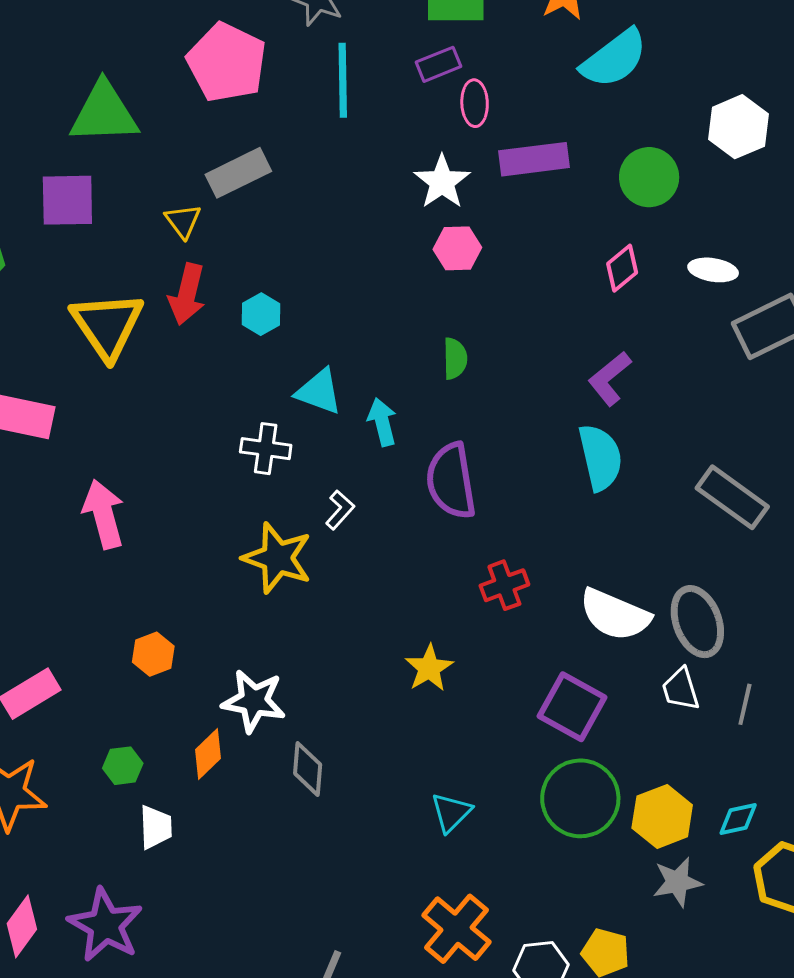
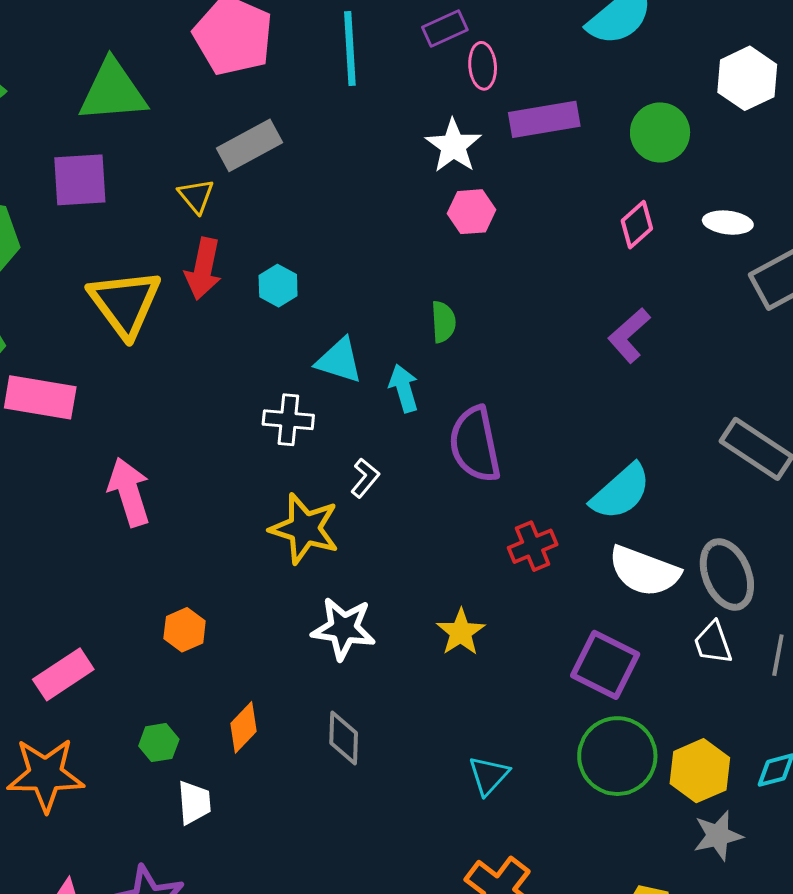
green semicircle: (455, 359) -> (443, 322), moved
cyan semicircle: (600, 457) -> (621, 492), moved, turned 64
white star: (254, 701) -> (344, 629), moved

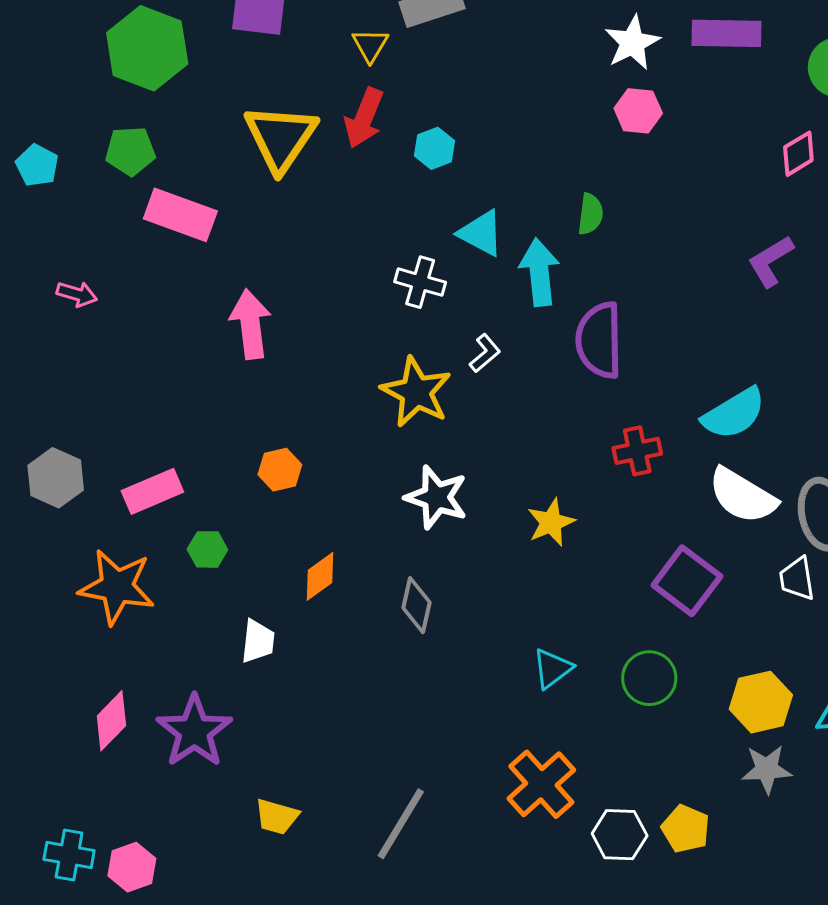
cyan arrow: (404, 388) -> (539, 272), size x1.4
green hexagon: (159, 743) -> (207, 549), moved
green circle: (617, 756) -> (649, 678), moved, size x0.7

